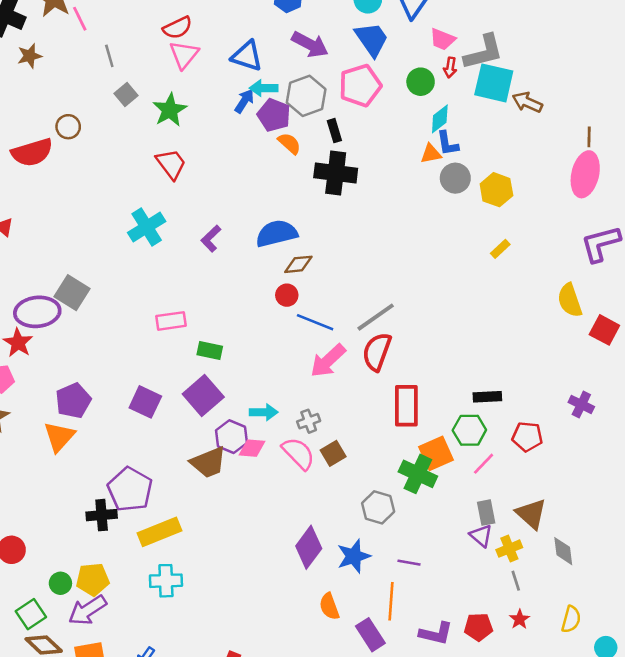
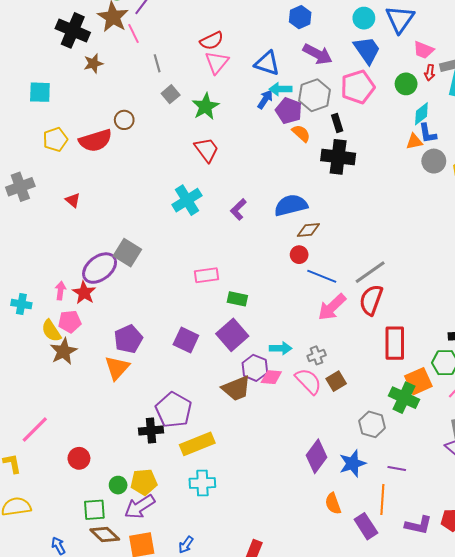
purple ellipse: (37, 312) -> (100, 268), turned -32
green square: (31, 614) -> (94, 510), turned 30

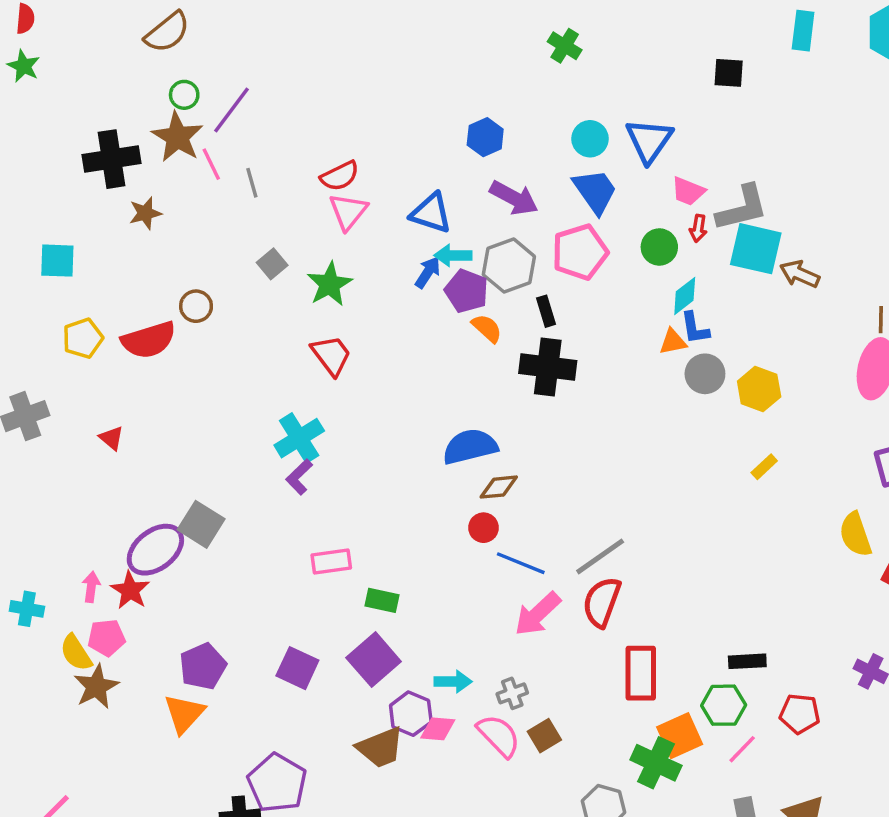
black cross: (73, 30) -> (111, 159), turned -32
gray line: (157, 63) -> (252, 183), moved
purple L-shape: (238, 209) -> (299, 477), moved

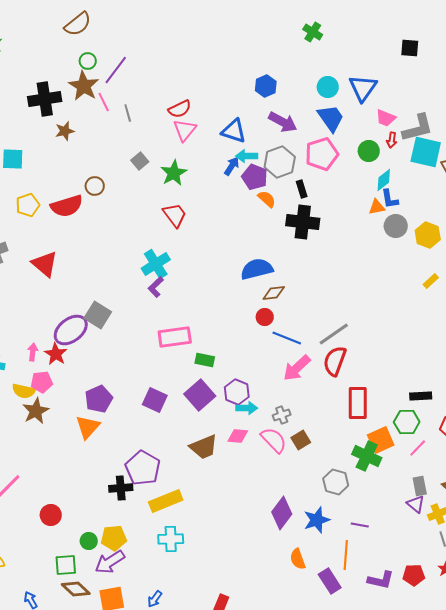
red triangle: (111, 438) -> (45, 264), size x1.8
pink rectangle: (331, 561) -> (175, 337), size x1.4
yellow semicircle: (76, 653) -> (24, 391), turned -45
purple hexagon: (411, 714) -> (237, 392), moved

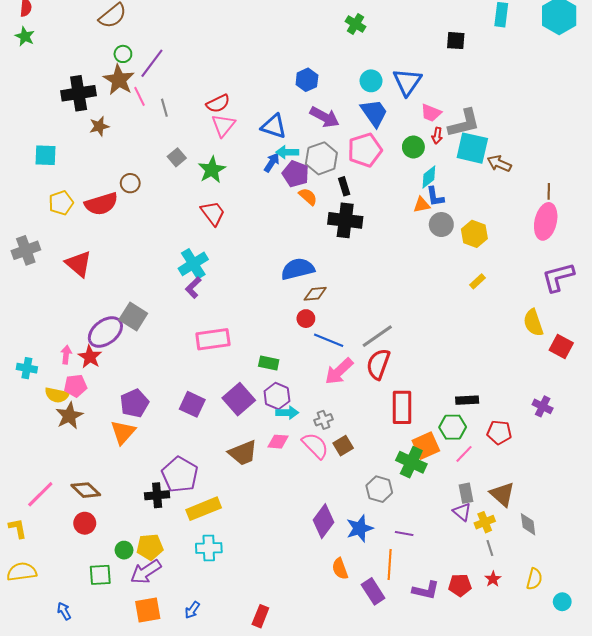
green rectangle: (205, 360) -> (269, 363), moved
brown diamond: (76, 589) -> (86, 490), moved

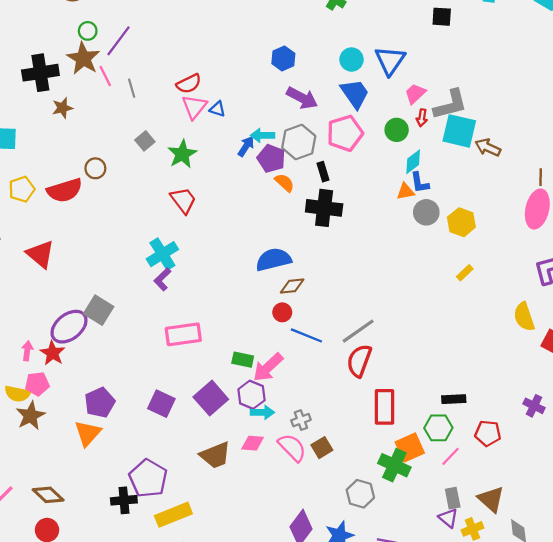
pink trapezoid: (431, 113) -> (415, 94), turned 115
blue triangle: (274, 126) -> (217, 109), moved, size x0.6
pink arrow: (339, 371) -> (268, 367), moved

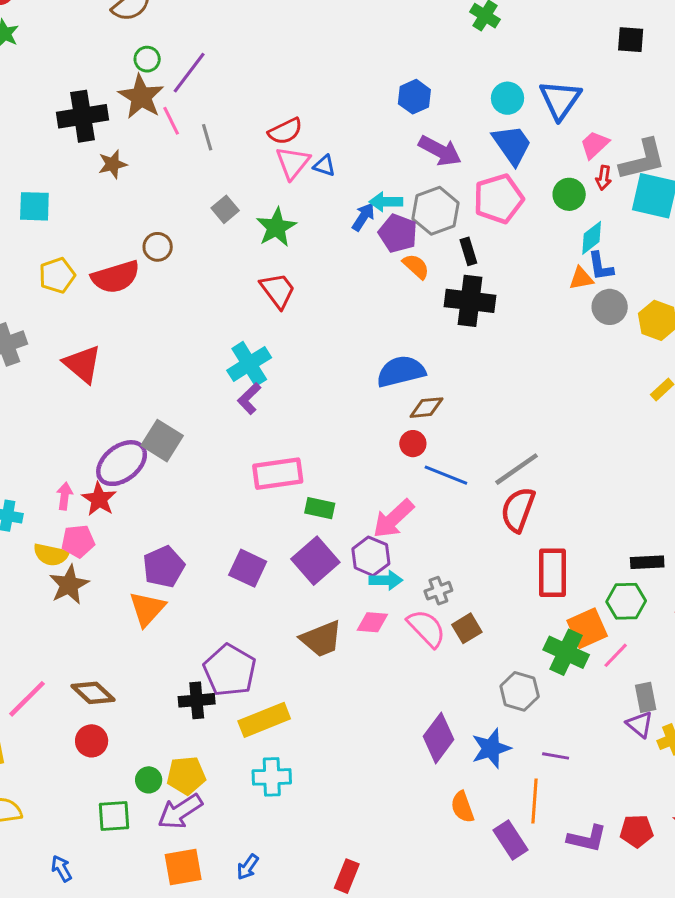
green rectangle: (243, 360) -> (320, 508), moved
pink line: (450, 456) -> (616, 655), moved

